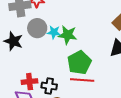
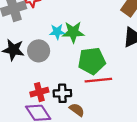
gray circle: (37, 28) -> (39, 51), moved
green pentagon: (79, 63) -> (92, 61), turned 30

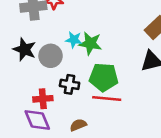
black cross: (62, 93) -> (70, 84), moved
brown semicircle: (77, 110) -> (78, 125), turned -70

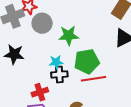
cyan star: (74, 40) -> (56, 62), moved
gray circle: (51, 56) -> (42, 23), moved

